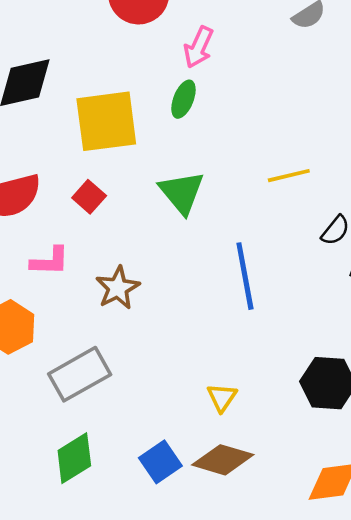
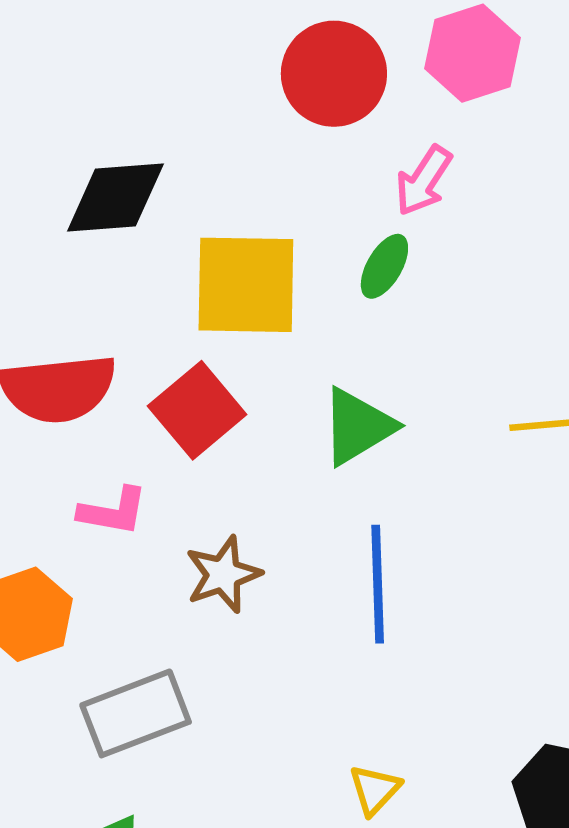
green triangle: (182, 192) -> (358, 426), turned 30
red square: (89, 197) -> (197, 410), size x1.6
blue line: (245, 276) -> (378, 584), moved

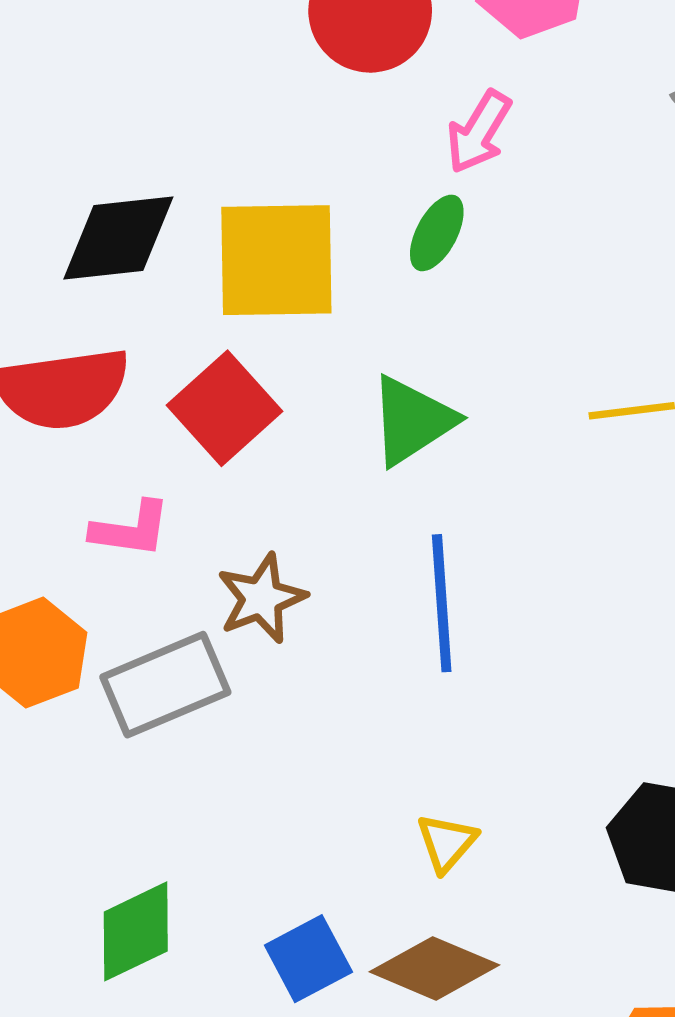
black diamond: (115, 198) -> (118, 238), moved
gray rectangle: (136, 713) -> (165, 685), moved

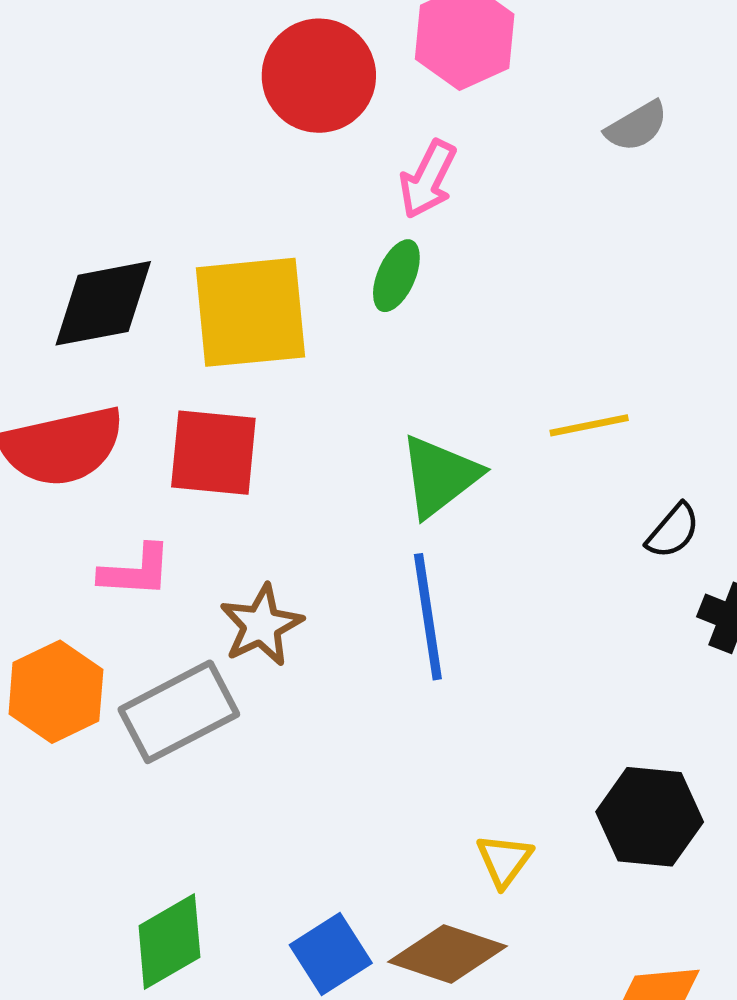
red square: (225, 408) -> (213, 453), turned -38
green triangle: (412, 421) -> (440, 476), moved
yellow triangle: (447, 843) -> (504, 860), moved

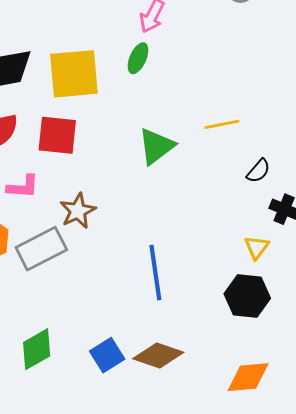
blue line: (428, 617) -> (155, 273), moved
yellow triangle: (504, 860) -> (257, 247), moved

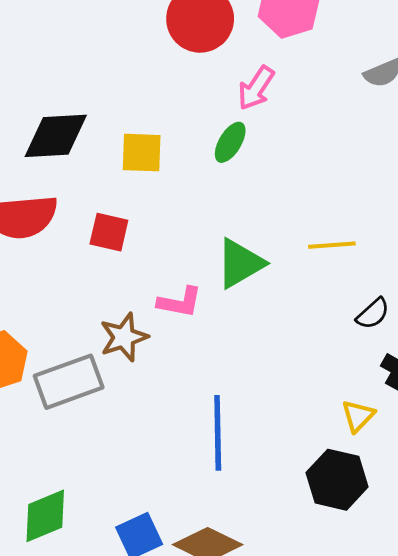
yellow square: (74, 74) -> (142, 153), size x0.6
red square: (57, 135) -> (109, 232), size x0.7
pink L-shape: (23, 187) -> (180, 302), moved

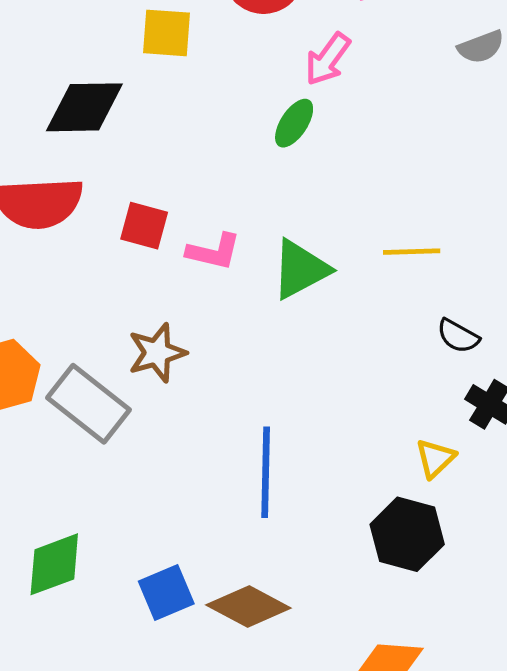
yellow square: (142, 153) -> (166, 33), moved
pink L-shape: (180, 302) -> (214, 252), moved
black semicircle: (373, 314) -> (458, 336), turned 69
gray rectangle: (69, 382) -> (89, 404), turned 56

